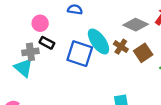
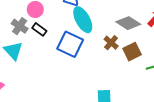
cyan ellipse: (98, 41) -> (83, 20), moved
gray cross: (30, 52) -> (20, 26), moved, turned 35

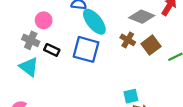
black rectangle: (39, 29) -> (52, 50), moved

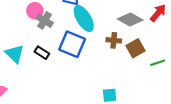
gray cross: (31, 40) -> (45, 20), moved
brown cross: (128, 40) -> (114, 40), turned -32
black rectangle: (52, 50) -> (42, 53), moved

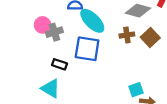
gray cross: (45, 20) -> (54, 32), turned -35
cyan triangle: (15, 54) -> (51, 88), moved

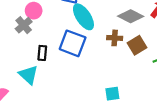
gray cross: (54, 32) -> (24, 25), moved, turned -35
black rectangle: (60, 64) -> (42, 53), turned 64

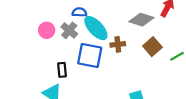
gray cross: (24, 25) -> (69, 30), moved
brown cross: (115, 38) -> (118, 44), moved

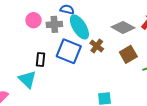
gray cross: (69, 30) -> (54, 24), turned 35
brown cross: (118, 44) -> (97, 46), turned 32

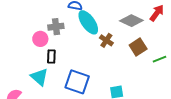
pink circle: (33, 20) -> (40, 39), moved
gray cross: (54, 24) -> (56, 27), moved
blue square: (69, 51) -> (77, 82), moved

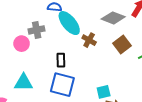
black rectangle: (51, 57) -> (61, 60), moved
cyan triangle: (39, 77) -> (23, 82), turned -36

